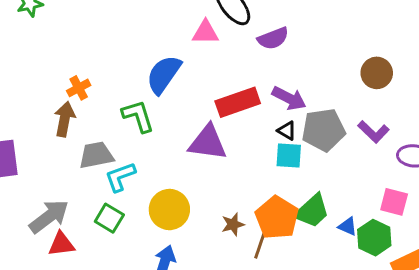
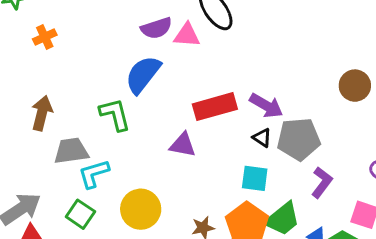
purple semicircle: (273, 38) -> (156, 28), moved
orange cross: (79, 88) -> (45, 37), moved
purple L-shape: (374, 132) -> (322, 182), moved, turned -100
purple triangle: (208, 143) -> (183, 145), size x0.7
cyan square: (289, 156) -> (255, 178), moved

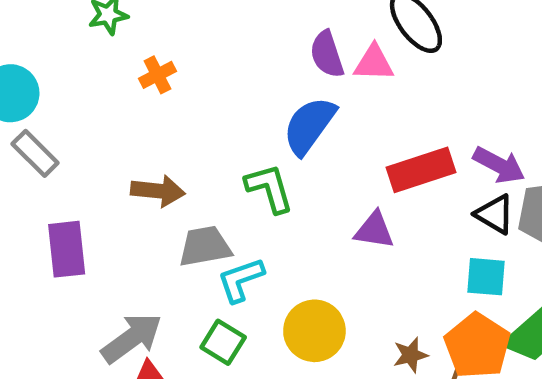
purple semicircle: (156, 28) -> (327, 54), turned 92
brown arrow: (42, 113) -> (158, 191), turned 84
black triangle: (262, 138) -> (495, 214), size x1.4

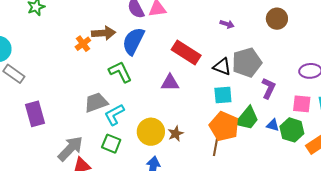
orange cross: (157, 75) -> (83, 44), moved
purple arrow: (499, 165) -> (227, 24), moved, size x0.6
red rectangle: (421, 170) -> (186, 52), turned 60
brown arrow: (158, 191) -> (104, 33), moved
brown star: (410, 355) -> (176, 134), moved

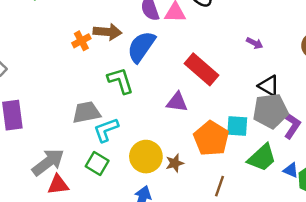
gray pentagon: (247, 62) -> (270, 111), moved
black triangle: (222, 67) -> (269, 86), moved
orange pentagon: (224, 126) -> (211, 138), moved

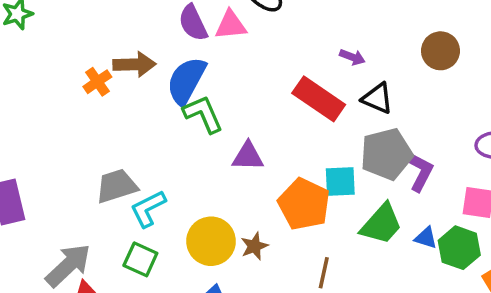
red rectangle: (201, 69) -> (319, 99), moved
green L-shape: (120, 81) -> (203, 114), moved
black triangle: (269, 86) -> (377, 98), moved

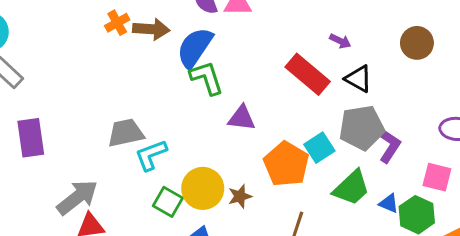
orange cross: (97, 82) -> (117, 23), moved
cyan square: (340, 181) -> (319, 148), turned -36
green square: (140, 259) -> (168, 202), moved

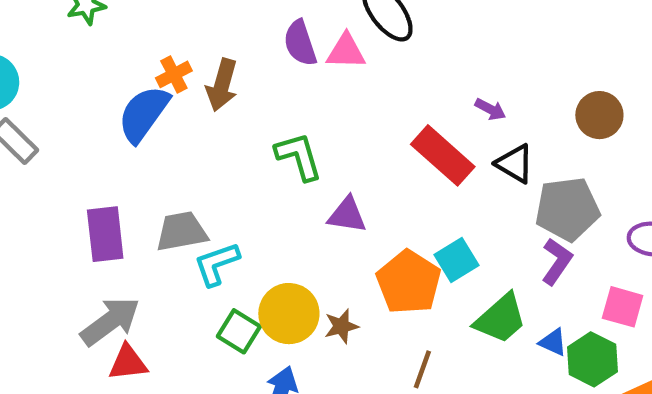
brown arrow: (151, 29) -> (222, 85), turned 100
blue semicircle: (195, 48) -> (144, 114), moved
gray pentagon: (362, 128) -> (567, 209), moved
purple rectangle: (31, 138) -> (105, 234), moved

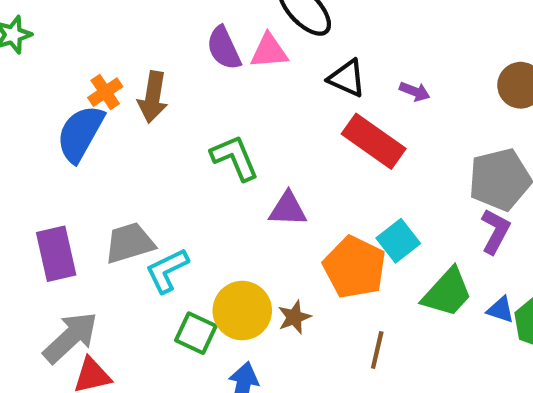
black triangle: (515, 164) -> (347, 78), moved

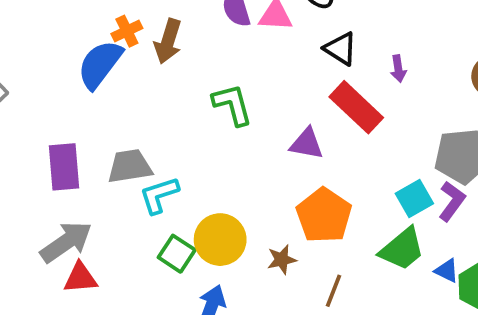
purple arrow: (415, 91) -> (398, 69), turned 52
purple triangle: (288, 209) -> (307, 144), moved
cyan square: (398, 241) -> (414, 199), moved
brown star: (294, 317) -> (282, 260), moved

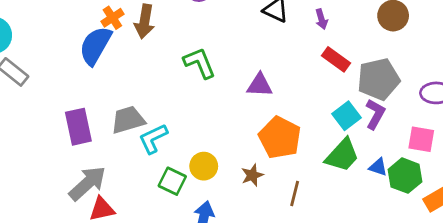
red rectangle: (356, 107) -> (336, 59), moved, size x0.7
yellow circle: (220, 240) -> (204, 166), size x0.7

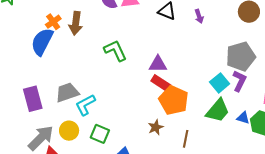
red rectangle: (336, 59) -> (161, 83), moved
yellow circle: (204, 166) -> (69, 131), moved

